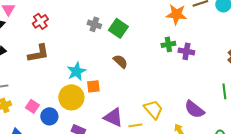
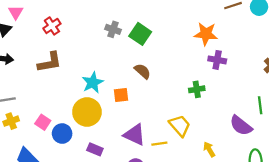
orange star: (176, 14) -> (206, 34), moved
green cross: (168, 44) -> (197, 89), moved
orange square: (93, 86) -> (121, 95), moved
purple semicircle: (194, 109) -> (241, 126), moved

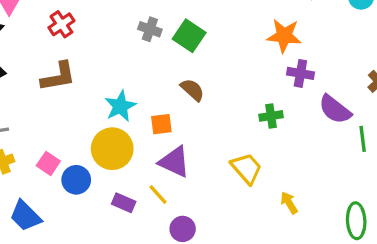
purple semicircle: (241, 126) -> (335, 109), moved
purple triangle: (135, 135) -> (174, 162), moved
yellow line: (159, 144) -> (158, 195), moved, turned 56

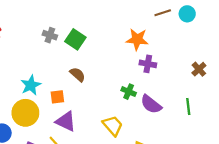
purple semicircle: (335, 109) -> (151, 104), moved
green cross: (271, 116) -> (129, 92), turned 32

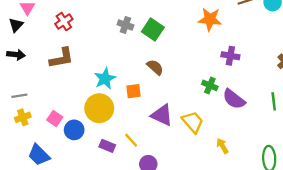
orange star: (137, 39) -> (210, 19), moved
purple triangle: (66, 121) -> (162, 115), moved

